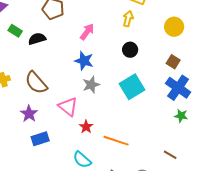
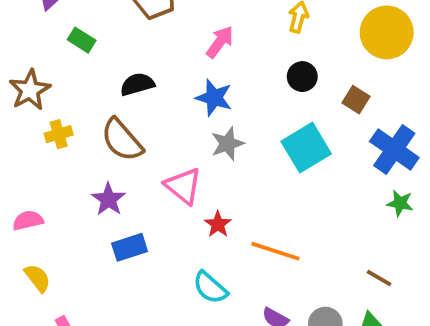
yellow circle: (174, 27) -> (387, 32), size x1.4
black semicircle: (37, 39) -> (137, 84), moved
brown square: (173, 62) -> (356, 100), moved

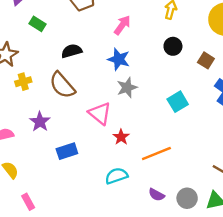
cyan square: (306, 148) -> (178, 102), moved, size x0.7
purple star: (108, 199) -> (40, 122), moved
orange line: (275, 251) -> (156, 153), turned -40
cyan semicircle: (210, 288) -> (116, 176), turned 120

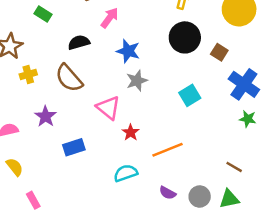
pink arrow: (122, 25) -> (110, 18), moved
black circle: (173, 46) -> (185, 37), size x1.6

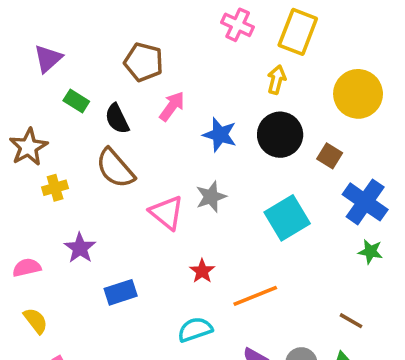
black semicircle: (79, 42) -> (117, 119), moved, turned -100
blue star: (128, 51) -> (220, 135), moved
brown semicircle: (69, 78) -> (115, 168), moved
cyan square: (190, 95) -> (287, 218), size x1.4
pink triangle: (108, 108) -> (167, 213), moved

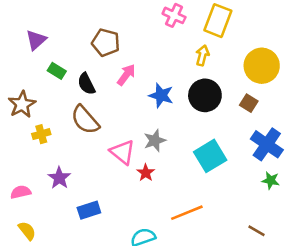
brown square: (330, 156) -> (249, 103), moved
red star: (202, 271) -> (146, 173), moved

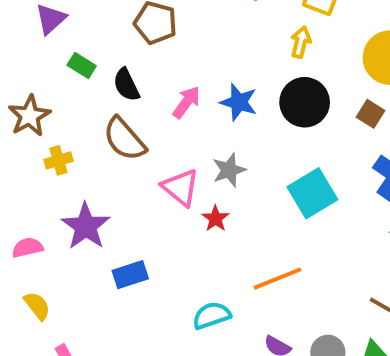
pink arrow: (126, 75) -> (186, 102), moved
purple star: (59, 178) -> (86, 226), size x1.4

